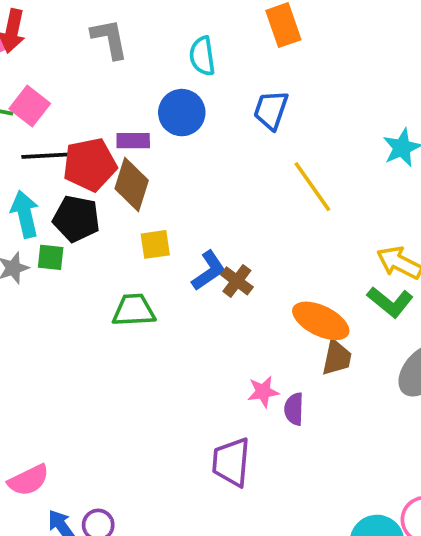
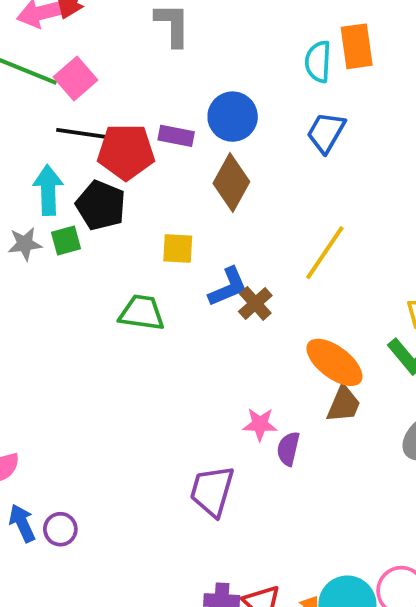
cyan semicircle: (202, 56) -> (318, 62), moved
brown diamond: (132, 185) -> (231, 182), moved
yellow line: (312, 187) -> (325, 253), moved, turned 58
green square: (51, 257) -> (66, 241), turned -32

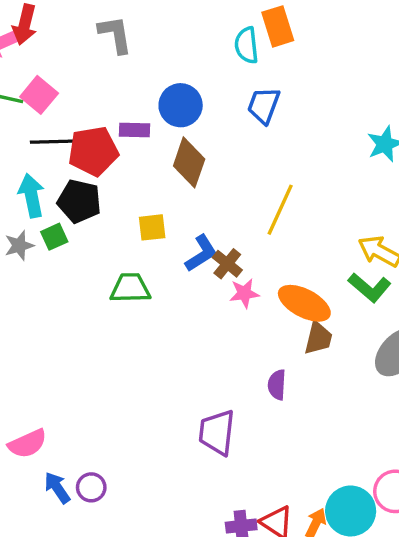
pink star: (260, 424) -> (244, 293), moved

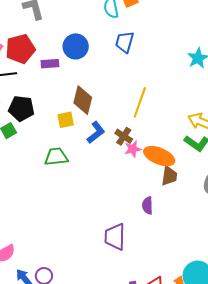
red pentagon: (93, 151) -> (20, 49), moved
brown diamond: (189, 162) -> (83, 100), moved
brown cross: (227, 264) -> (124, 136), moved
pink star: (244, 293) -> (133, 149), moved

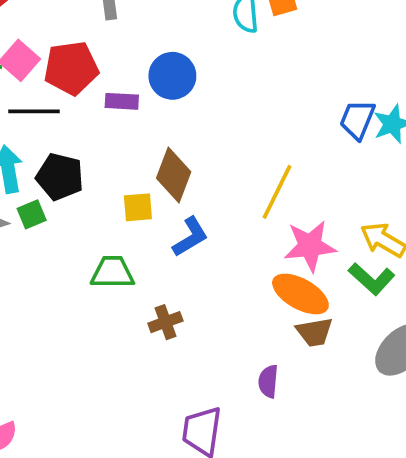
blue trapezoid: (125, 42) -> (357, 120), moved
brown cross: (124, 136) -> (165, 322), moved, turned 30
pink star: (133, 149) -> (310, 246), moved, size x1.6
brown trapezoid: (169, 176) -> (314, 332), turned 65

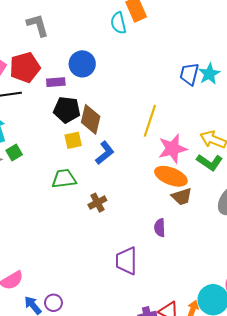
black pentagon: (60, 177) -> (67, 110), moved

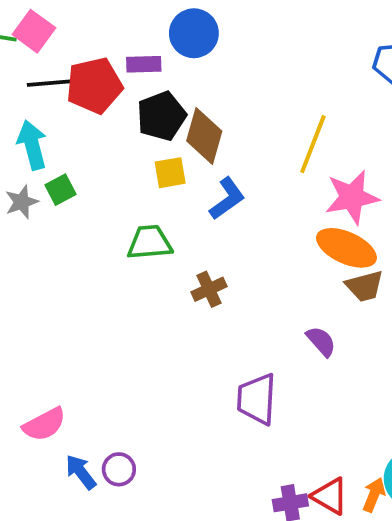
red pentagon: (25, 67) -> (94, 86), moved
black pentagon: (67, 110) -> (161, 116), turned -30
purple semicircle: (160, 228) -> (321, 341), turned 138

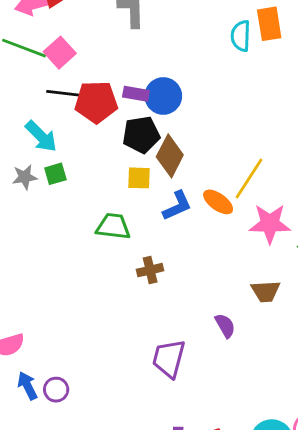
blue circle: (194, 33) -> (163, 96), moved
cyan arrow: (32, 145) -> (41, 136), turned 138
orange ellipse: (346, 248) -> (218, 202), moved, size x0.7

